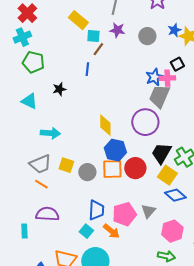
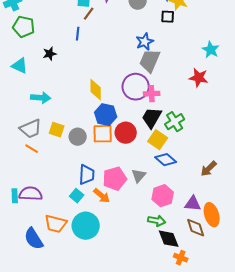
black square: (177, 64) -> (168, 17), moved, turned 32
pink cross: (167, 78) -> (152, 94), moved
purple semicircle: (47, 214) -> (31, 194), moved

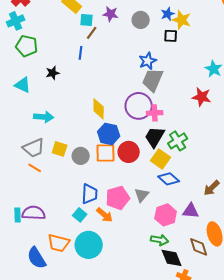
purple triangle: (193, 204) -> (191, 211), moved

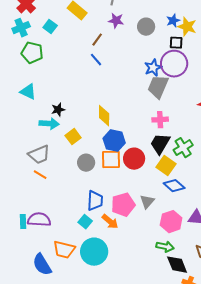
cyan square: (87, 20) -> (50, 27), moved, turned 32
blue line: (81, 53) -> (96, 60), moved, turned -48
black star: (53, 73) -> (58, 110), moved
purple circle: (139, 106) -> (174, 64), moved
yellow square: (60, 149) -> (73, 137), moved, turned 35

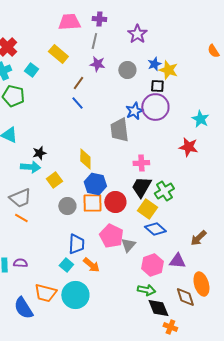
gray trapezoid: (158, 87) -> (119, 130), moved, turned -30
pink pentagon: (123, 205) -> (111, 236), moved, turned -30
purple semicircle: (39, 220) -> (20, 263), size x0.6

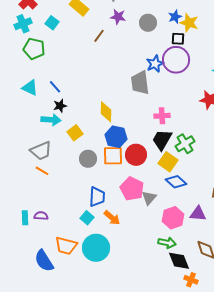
blue line: (77, 103) -> (55, 87), moved

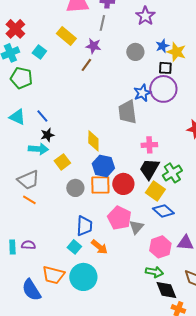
purple star: (118, 17) -> (93, 46), moved

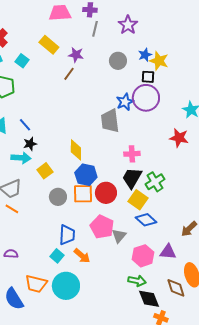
gray line: (102, 23) -> (95, 29), moved

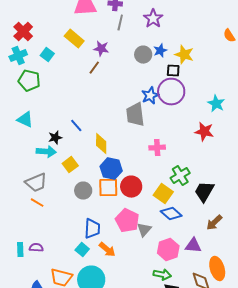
blue star: (145, 55) -> (160, 51), moved
blue line: (25, 125) -> (76, 126), moved
black trapezoid: (132, 178) -> (204, 192), moved

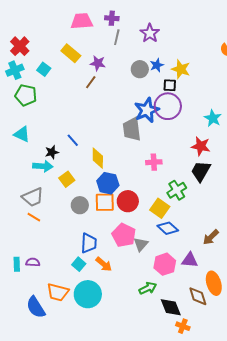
blue star: (150, 96) -> (147, 110), size x1.4
black trapezoid: (204, 192) -> (201, 171), moved
green arrow: (162, 275) -> (148, 288), moved, turned -36

